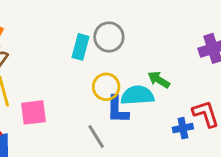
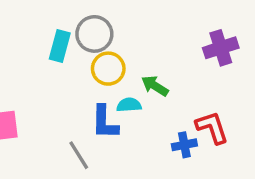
yellow circle: (106, 87) -> (108, 69), moved
cyan semicircle: (137, 95) -> (129, 105), size x0.6

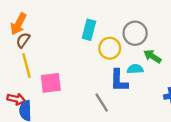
gray circle: (94, 34) -> (135, 33), moved
yellow circle: (108, 69) -> (110, 48), moved

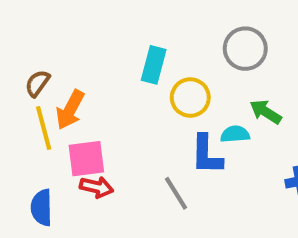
orange arrow: (18, 24) -> (70, 110), moved
gray circle: (135, 33) -> (245, 49), moved
red arrow: (16, 99) -> (97, 187), moved

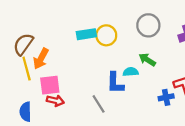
gray circle: (245, 49) -> (148, 25), moved
cyan rectangle: (154, 65) -> (86, 34), turned 66
brown semicircle: (37, 83) -> (23, 44), size x1.5
yellow circle: (190, 98) -> (106, 35), moved

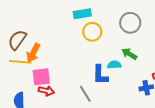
cyan rectangle: (86, 34) -> (82, 14), moved
yellow line: (27, 69) -> (20, 62), turned -70

